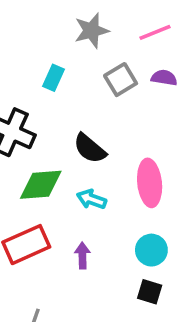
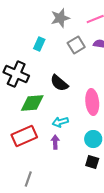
cyan arrow: (92, 199) -> (60, 122), moved, turned -35

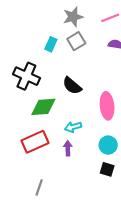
gray square: (76, 45) -> (76, 41), moved

